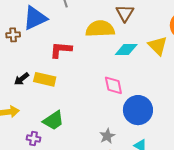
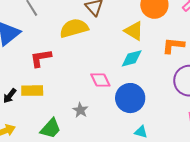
cyan diamond: (126, 50) -> (132, 58), moved
gray star: (107, 136) -> (80, 110), moved

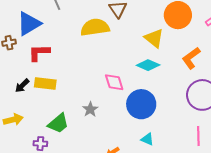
orange L-shape: (173, 46) -> (191, 58), turned -50
red L-shape: (41, 58) -> (39, 53), moved
cyan diamond: (132, 58) -> (148, 65), turned 30

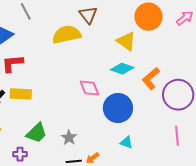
orange L-shape: (191, 58) -> (151, 79), moved
gray star: (90, 109) -> (69, 138), moved

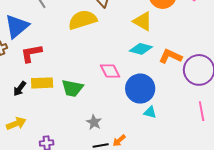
orange L-shape: (151, 79) -> (170, 56), turned 70
green trapezoid: (37, 133) -> (72, 88), moved, turned 60
cyan triangle: (126, 142) -> (150, 112), moved

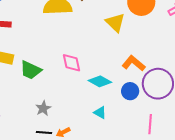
cyan diamond: (141, 49) -> (100, 81), moved
blue circle: (140, 89) -> (130, 91), moved, size x0.6

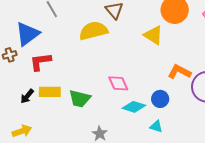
cyan diamond: (100, 81) -> (134, 107), moved
blue circle: (130, 91) -> (160, 99), moved

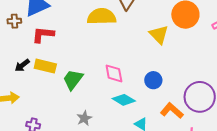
orange L-shape: (179, 72) -> (172, 111), moved
green trapezoid: (80, 99) -> (73, 80), turned 100
blue circle: (160, 99) -> (153, 80), moved

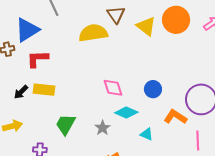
yellow triangle: (159, 35) -> (146, 26), moved
green trapezoid: (73, 80) -> (65, 124), moved
gray star: (84, 118) -> (103, 128), moved

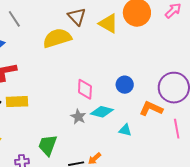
pink diamond: (113, 88) -> (85, 89), turned 30
green trapezoid: (65, 124) -> (48, 145), moved
gray star: (103, 128) -> (78, 117), moved

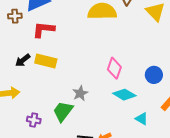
gray star: (78, 117) -> (80, 93), moved

